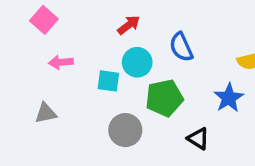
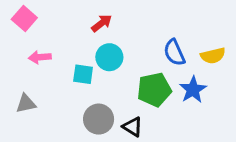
blue semicircle: (181, 47) -> (174, 53), moved
green pentagon: (164, 98) -> (154, 90), moved
black triangle: (198, 139) -> (133, 127), moved

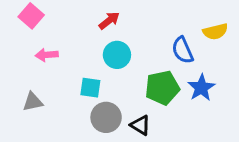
yellow semicircle: (213, 56) -> (215, 31), moved
cyan square: (83, 74) -> (90, 88), moved

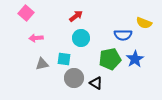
yellow semicircle: (215, 31) -> (144, 23), turned 35
blue semicircle: (183, 50) -> (123, 35), turned -66
gray triangle: (33, 102) -> (42, 64), moved

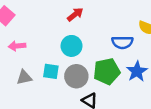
red arrow: (76, 16) -> (75, 14), moved
gray circle: (74, 78) -> (76, 76), moved

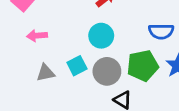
cyan square: (51, 71) -> (77, 66), turned -35

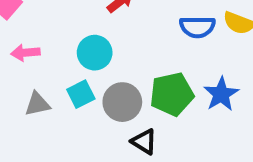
blue semicircle: (161, 31) -> (197, 27), moved
cyan circle: (101, 36) -> (95, 53), moved

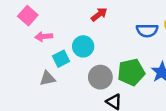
pink arrow: (25, 53) -> (44, 37), moved
cyan square: (81, 94) -> (61, 59), moved

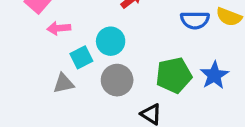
gray circle: (100, 77) -> (117, 80), moved

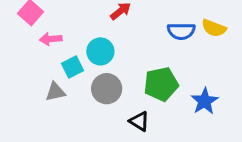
blue star: (214, 75) -> (205, 101), moved

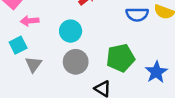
cyan square: (72, 67) -> (18, 45), moved
gray triangle: (55, 92) -> (33, 64), turned -42

